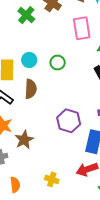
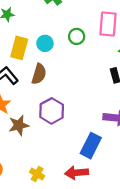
green circle: (58, 63) -> (77, 36), moved
purple hexagon: (69, 121) -> (52, 111), moved

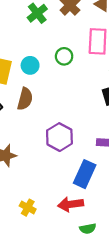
purple hexagon: (52, 111) -> (59, 137), moved

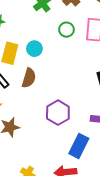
green circle: (64, 56) -> (66, 30), moved

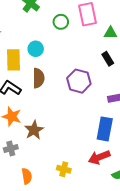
purple hexagon: (58, 113) -> (79, 81), moved

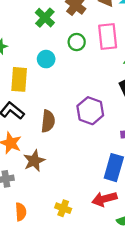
cyan circle: (36, 49) -> (46, 59), moved
brown semicircle: (38, 78) -> (48, 121), moved

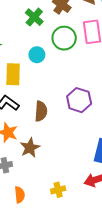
green circle: (77, 42) -> (64, 38), size x1.5
yellow cross: (63, 208) -> (58, 190), turned -32

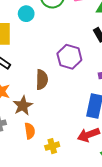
brown semicircle: (41, 111) -> (42, 80), moved
orange semicircle: (20, 195) -> (30, 131), moved

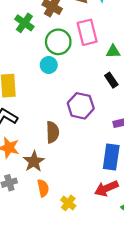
cyan circle: (26, 14) -> (49, 65), moved
yellow cross: (52, 146) -> (68, 203), turned -32

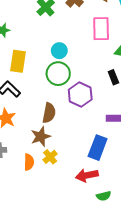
green circle: (58, 42) -> (58, 74), moved
brown star: (34, 161) -> (41, 137), moved
yellow cross: (68, 203) -> (50, 157), moved

